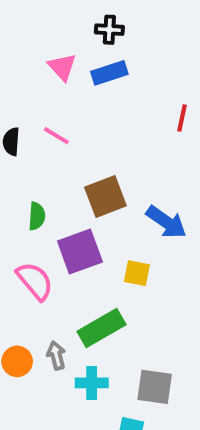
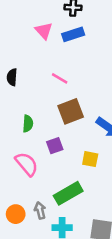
pink line: (56, 136) -> (60, 78), moved
purple square: (80, 251) -> (55, 146), size x0.6

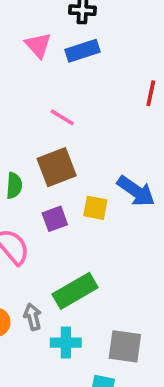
brown square: (71, 111) -> (57, 167), moved
yellow square: (90, 159) -> (95, 208), moved

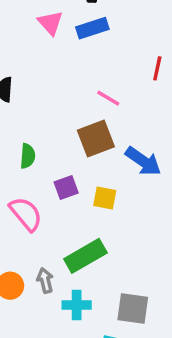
pink line: (62, 117) -> (108, 98), moved
brown square: (57, 167) -> (96, 138), moved
yellow square: (95, 208) -> (105, 198), moved

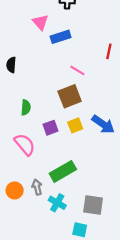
blue rectangle: (92, 28) -> (61, 37), moved
blue arrow: (143, 161) -> (103, 124), moved
yellow square: (105, 198) -> (75, 125), moved, turned -32
cyan cross: (77, 305) -> (57, 203), turned 30

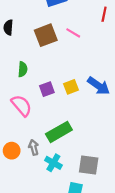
brown square: (70, 96) -> (46, 35), moved

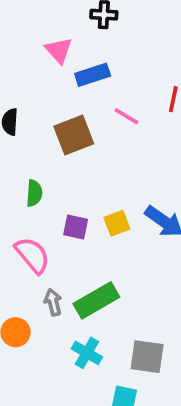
pink line: (73, 33) -> (126, 116), moved
purple square: (47, 89) -> (76, 227), turned 32
gray arrow: (34, 147) -> (53, 302), moved

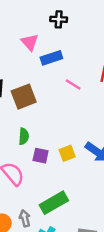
brown square: (74, 135) -> (24, 97), moved
green semicircle: (34, 193) -> (24, 136), moved
gray arrow: (53, 302) -> (25, 218), moved

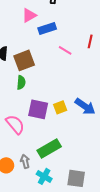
pink triangle: (30, 42) -> (29, 15), turned 42
green semicircle: (24, 136) -> (21, 82), moved
purple square: (41, 156) -> (38, 109), size x1.5

